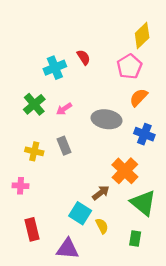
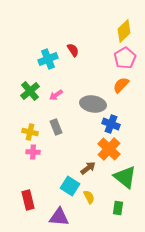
pink pentagon: (129, 66) -> (125, 58), moved
blue cross: (144, 134) -> (111, 124), moved
pink cross: (20, 186) -> (33, 152), moved

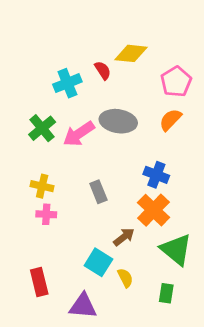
yellow diamond: (124, 31) -> (131, 53), moved, turned 50
pink arrow: (56, 95) -> (79, 134), size x1.6
gray ellipse: (93, 104) -> (118, 121), moved
gray rectangle: (56, 127) -> (98, 192), moved

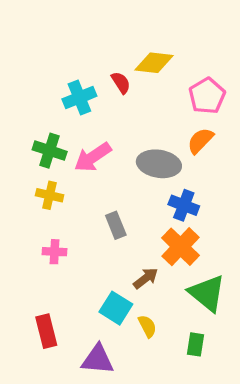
gray ellipse: (118, 121) -> (159, 164), moved
green cross: (42, 128) -> (50, 151), turned -32
yellow cross: (42, 186) -> (50, 195), moved

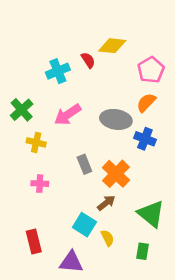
green cross: (50, 151) -> (22, 110), moved, turned 30
blue cross: (184, 205) -> (145, 139), moved
orange cross: (180, 247) -> (116, 174), moved

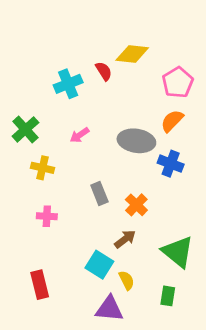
pink arrow: (68, 115) -> (80, 135), size x0.6
orange cross: (116, 174) -> (136, 205), size x0.7
purple triangle: (71, 262) -> (109, 309), moved

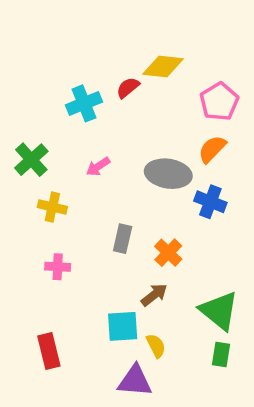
red semicircle: (104, 71) -> (128, 88), turned -96
gray rectangle: (99, 193) -> (123, 239), turned 35
cyan square: (99, 265) -> (123, 326), turned -36
green rectangle: (168, 296) -> (221, 355), moved

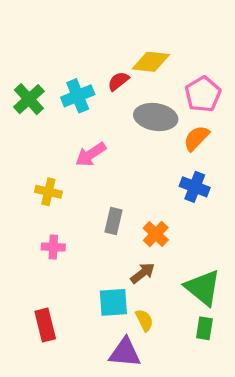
green cross: (31, 160) -> (29, 99), moved
pink arrow: (98, 167) -> (91, 154), size x1.4
gray ellipse: (168, 174) -> (156, 117), moved

